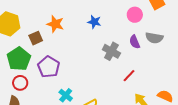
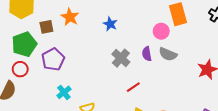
pink circle: (135, 15) -> (161, 31), moved

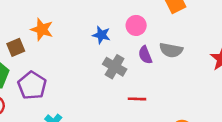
blue star: (110, 24) -> (101, 35), moved
pink circle: (161, 31) -> (136, 25), moved
red line: (133, 87) -> (137, 99), turned 48

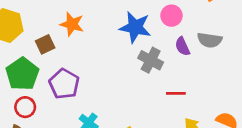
blue star: (101, 35) -> (135, 27), size x1.6

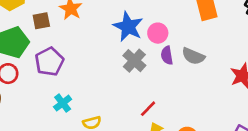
pink circle: (171, 16) -> (158, 33), moved
red line: (176, 93) -> (148, 109), moved, turned -60

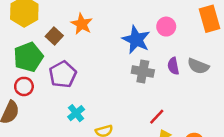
brown square: (41, 21) -> (54, 36), turned -35
pink circle: (158, 33) -> (166, 27), moved
gray cross: (134, 61) -> (143, 71), turned -30

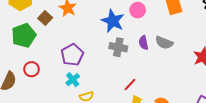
purple pentagon: (63, 74) -> (72, 55), moved
red circle: (24, 86) -> (32, 69), moved
cyan cross: (76, 113) -> (73, 80), moved

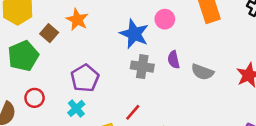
gray semicircle: (164, 43) -> (202, 72), moved
cyan cross: (73, 80) -> (76, 108), moved
red line: (130, 85) -> (133, 112), moved

